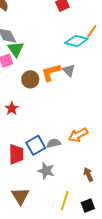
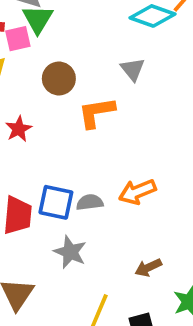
orange L-shape: (51, 72) -> (96, 112), moved
blue square: (36, 145) -> (56, 202), turned 36
brown arrow: (88, 174) -> (148, 268), turned -96

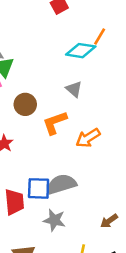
orange arrow: (137, 192) -> (88, 138), moved
gray semicircle: (90, 202) -> (61, 184), size x1.6

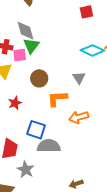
blue square: (39, 188) -> (36, 130), moved
gray star: (54, 220) -> (26, 170), moved

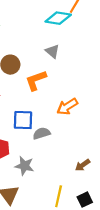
orange arrow: (79, 117) -> (67, 107), moved
gray semicircle: (49, 146) -> (42, 133), size x0.7

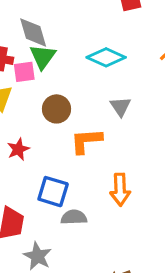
cyan diamond: (58, 18) -> (106, 57), moved
orange arrow: (67, 107) -> (120, 190), turned -75

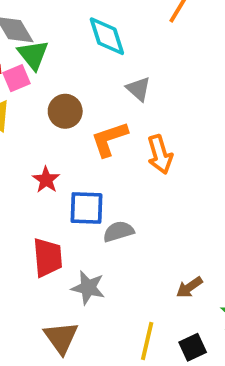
cyan diamond: (106, 57) -> (107, 36), turned 63
red star: (18, 149) -> (46, 180), moved
orange arrow: (120, 190) -> (160, 154), moved

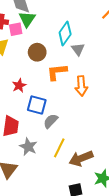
cyan diamond: (107, 36) -> (65, 33), moved, turned 40
gray semicircle: (118, 231) -> (51, 121), turned -42
brown arrow: (189, 287) -> (81, 158), size x1.6
yellow line: (147, 341) -> (59, 148), moved

